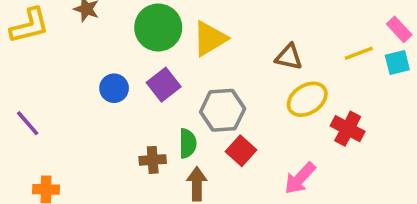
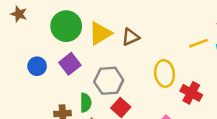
brown triangle: (289, 57) -> (131, 37), moved, turned -36
yellow ellipse: (307, 99) -> (165, 73), turned -65

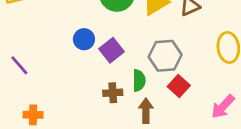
purple square: (70, 64) -> (111, 50), moved

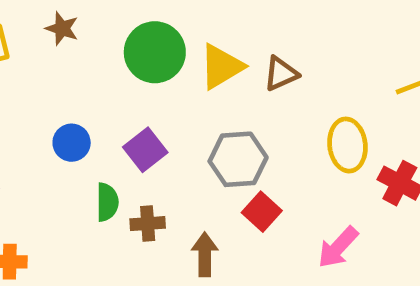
blue circle: (84, 39) -> (72, 143), moved
green semicircle: (139, 80) -> (107, 202), moved

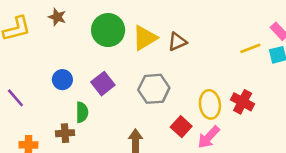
yellow ellipse: (347, 145) -> (210, 104), moved
red square: (262, 212) -> (181, 127), moved
brown cross: (148, 224) -> (65, 133), moved

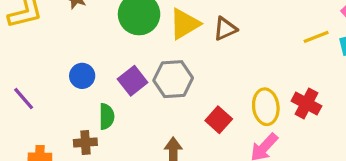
gray hexagon: (154, 89) -> (173, 79), moved
red square: (181, 127) -> (219, 120), moved

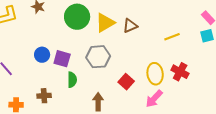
yellow line: (316, 37) -> (172, 37), moved
purple square: (133, 81) -> (62, 59), moved, turned -36
green semicircle: (107, 116) -> (72, 80), moved

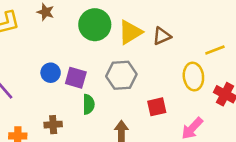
yellow ellipse: (155, 74) -> (193, 76), moved
red square: (126, 82) -> (157, 107), turned 35

